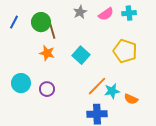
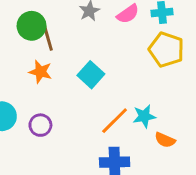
yellow pentagon: (125, 51) -> (166, 50), moved
cyan star: (112, 91) -> (144, 116), moved

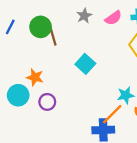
orange star: (40, 72) -> (35, 77), moved
orange line: (115, 121) -> (112, 114), moved

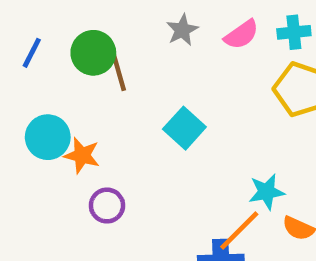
cyan circle: (18, 95) -> (48, 137), moved

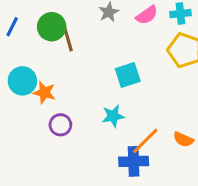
cyan square: (184, 128) -> (128, 75), moved, turned 30
cyan star: (267, 192) -> (113, 116), moved

